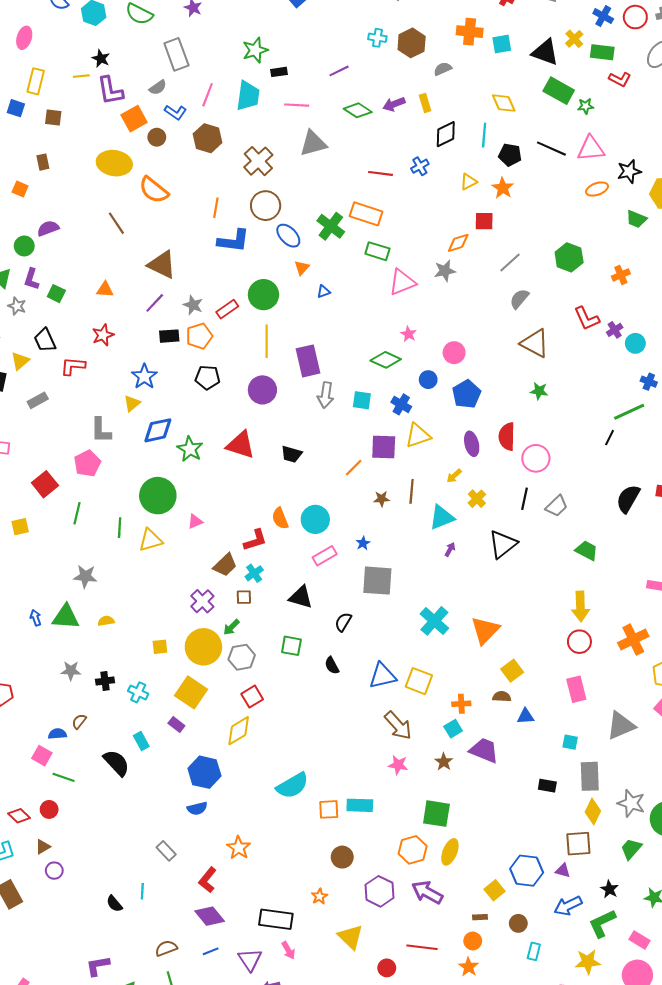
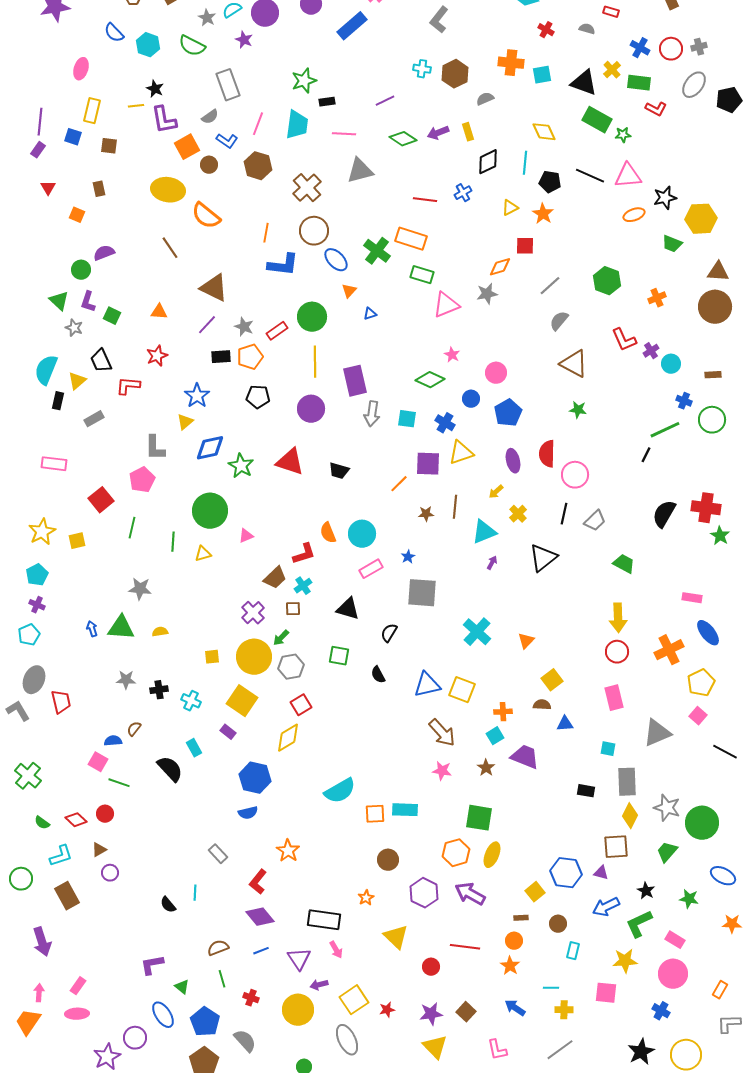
yellow triangle: (151, 540) -> (203, 554), size x0.7
orange triangle: (485, 630) -> (526, 641), size x0.6

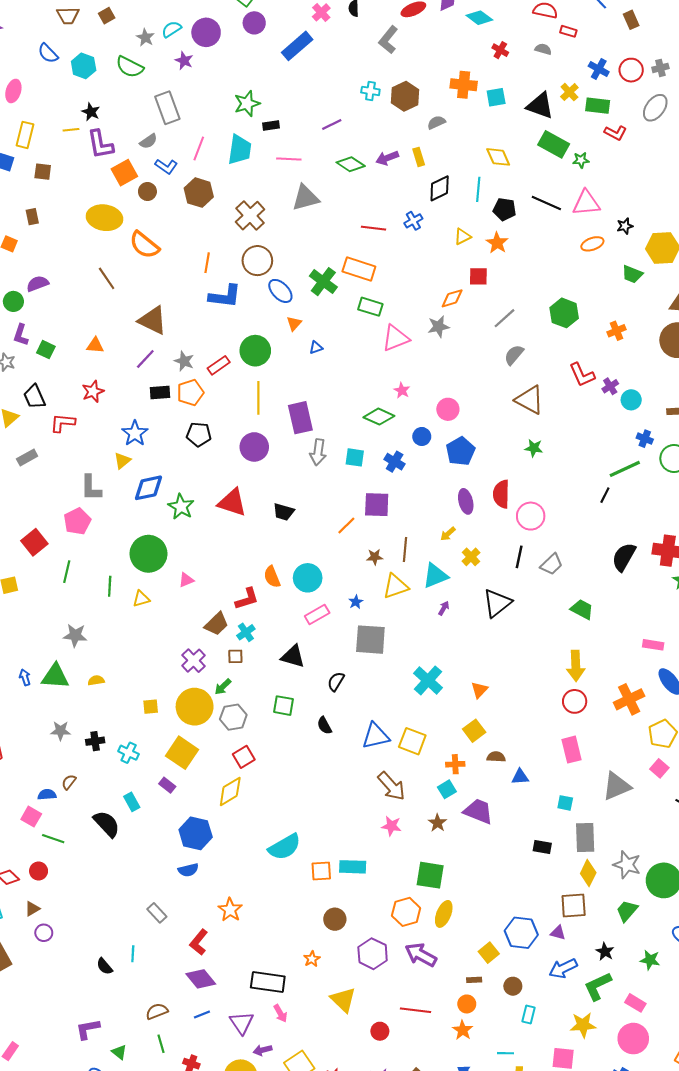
black star: (665, 198) -> (625, 226), size x0.7
yellow triangle: (461, 453) -> (396, 586), moved
yellow square: (552, 680) -> (474, 731), moved

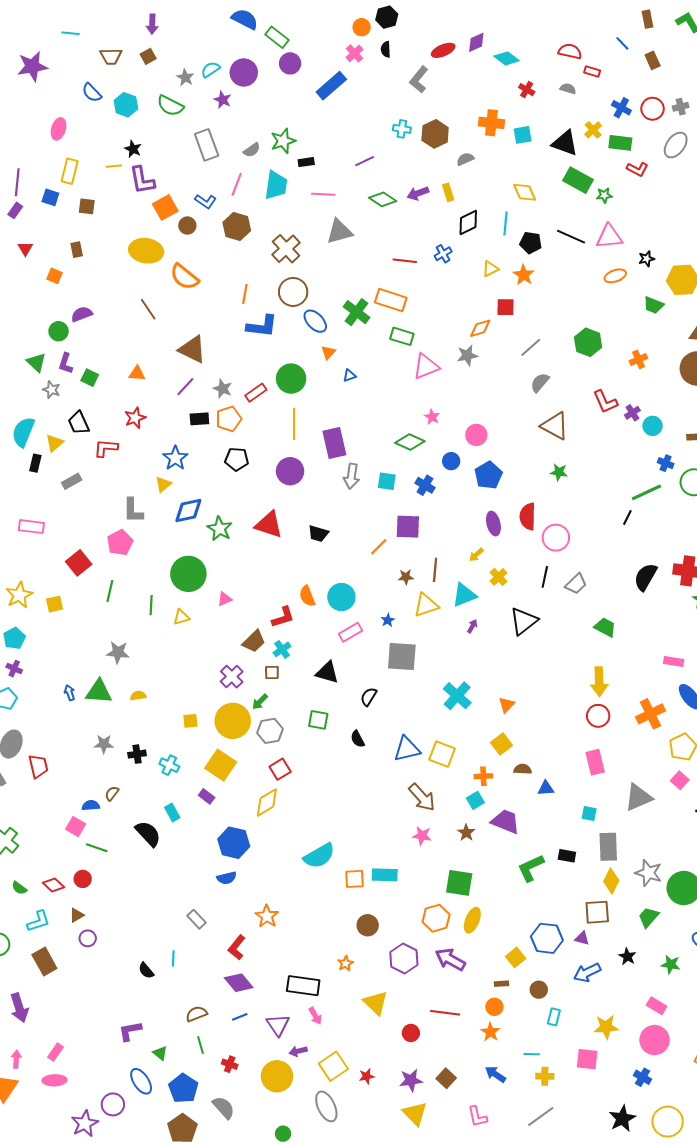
gray semicircle: (148, 141) -> (252, 150), moved
green L-shape: (598, 986) -> (531, 868), moved

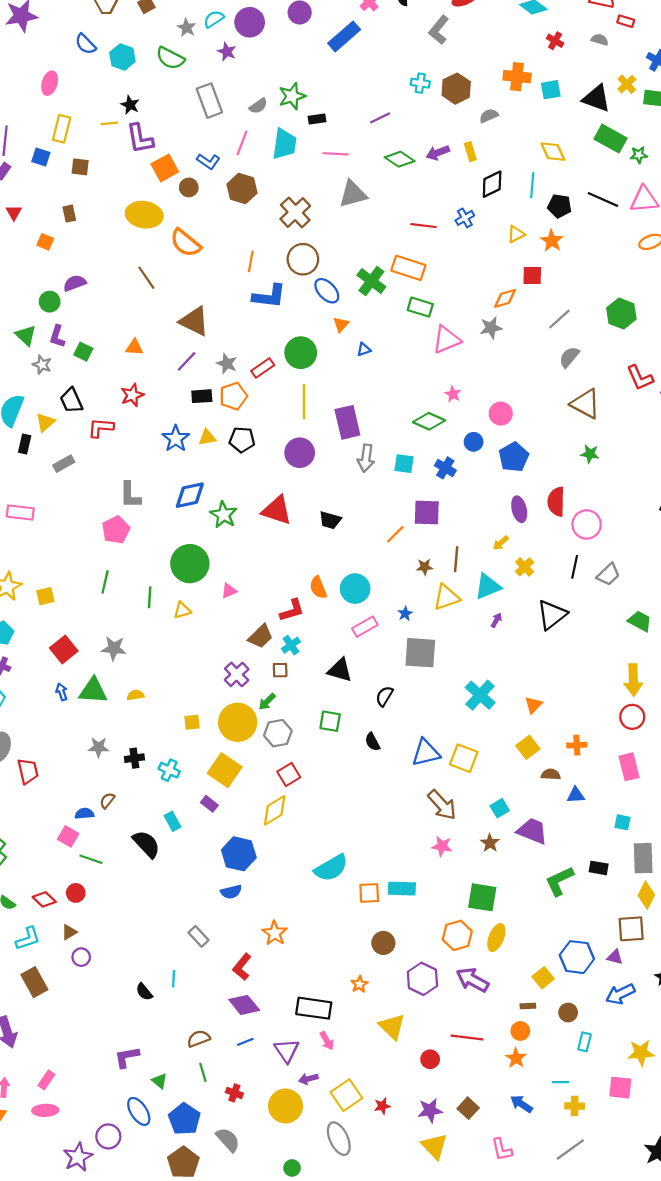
yellow triangle: (163, 484) -> (207, 437), moved, turned 30
red square: (79, 563) -> (64, 649), moved
orange cross: (483, 776) -> (577, 745), moved

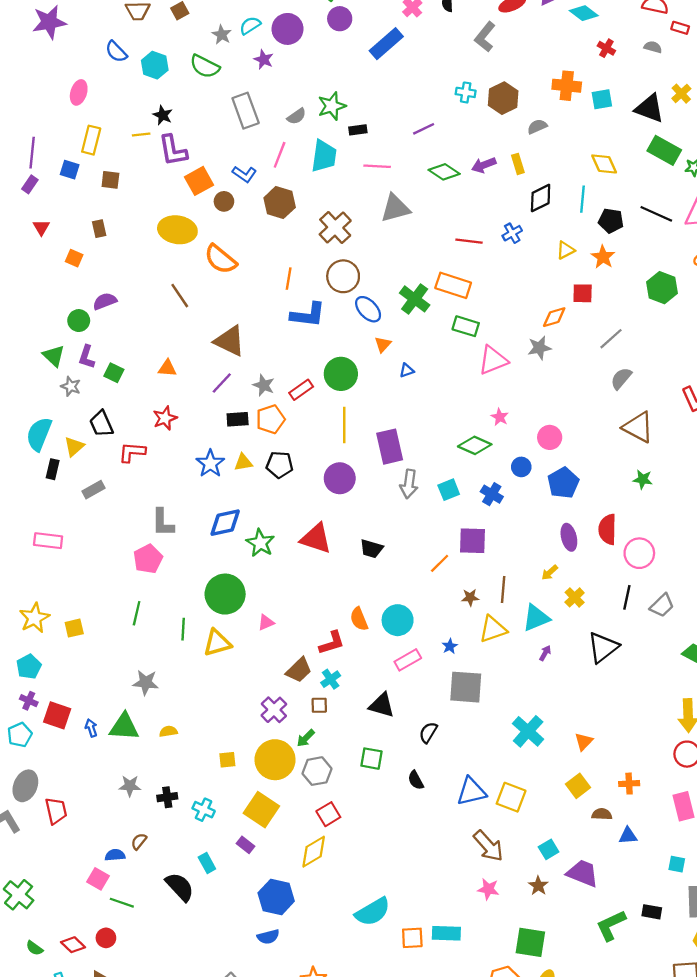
green hexagon: (621, 314) -> (662, 288), moved
cyan square: (404, 464) -> (449, 490), turned -30
yellow triangle: (182, 610) -> (217, 643), size x1.5
red square: (64, 649) -> (57, 715), moved, turned -32

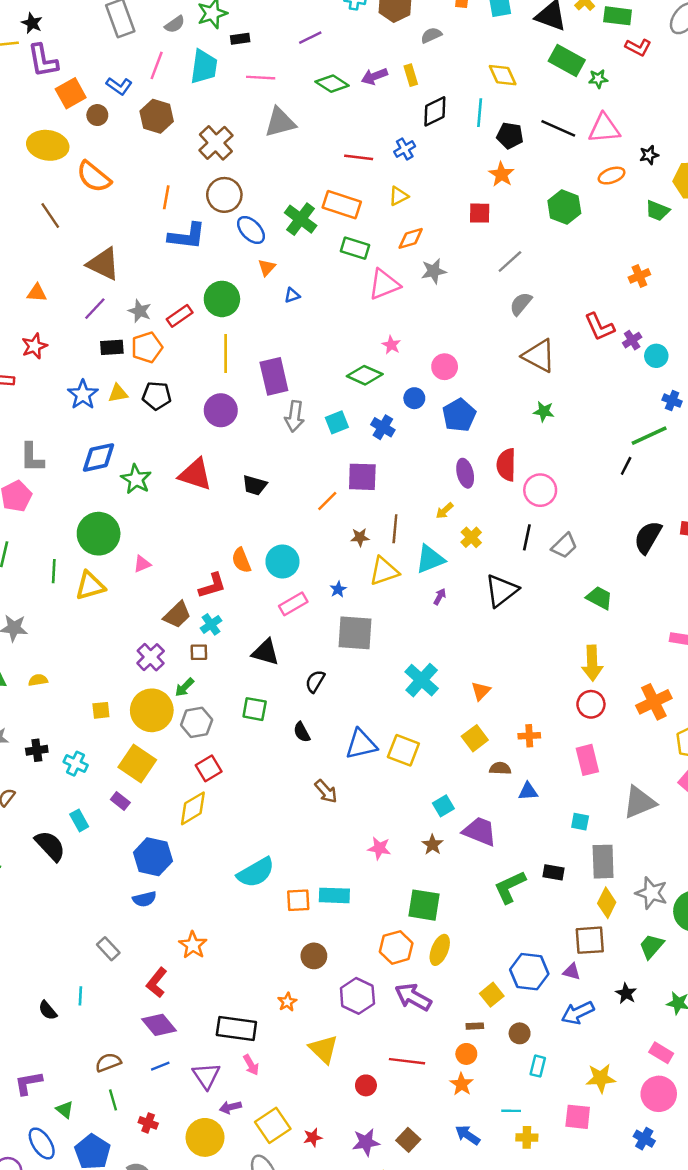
yellow triangle: (566, 250) -> (399, 196), moved
orange diamond: (554, 317) -> (411, 238), moved
brown arrow: (488, 846) -> (326, 791), moved, size x0.7

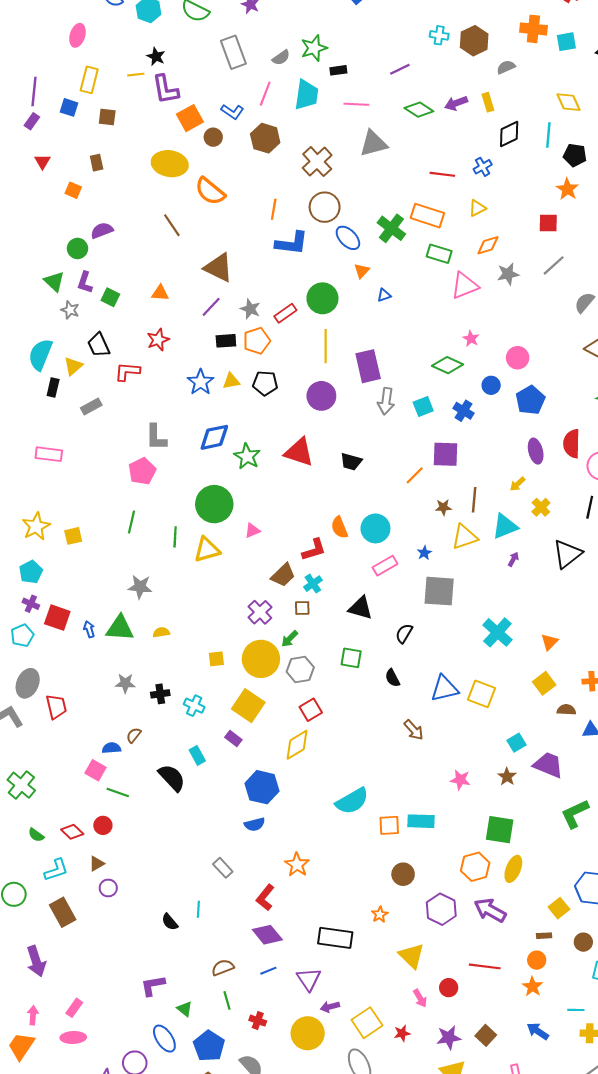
gray line: (510, 261) -> (554, 265), moved
pink arrow: (251, 1065) -> (420, 998), moved

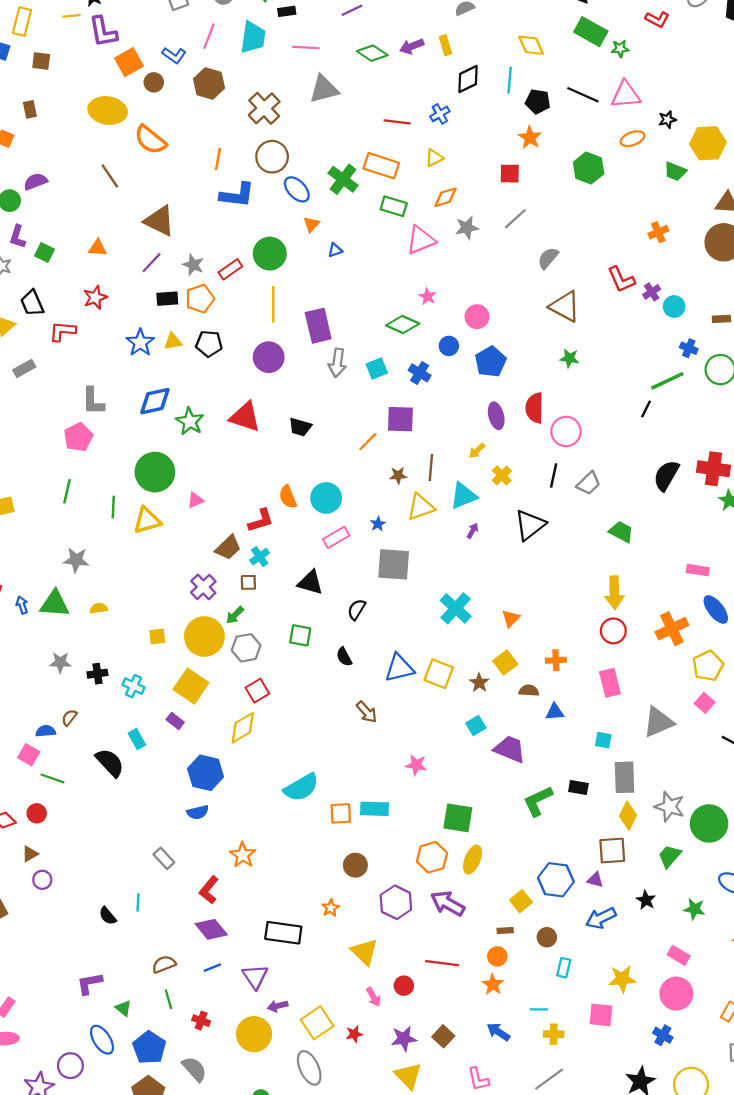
brown star: (507, 777) -> (479, 683), moved

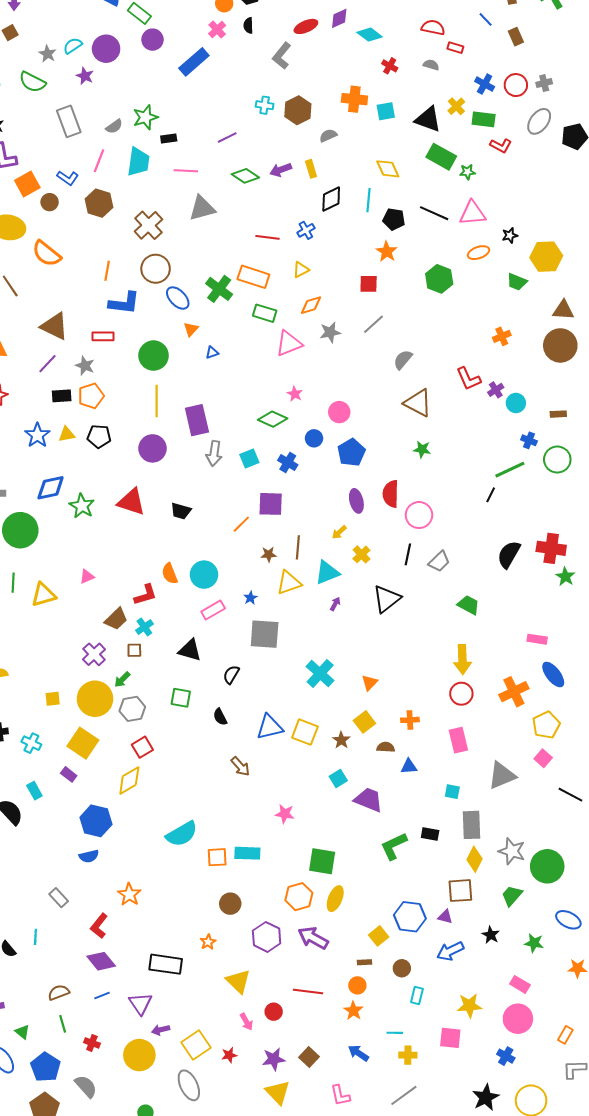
red rectangle: (230, 269) -> (103, 336), moved, turned 35
green circle: (155, 472) -> (20, 530), moved

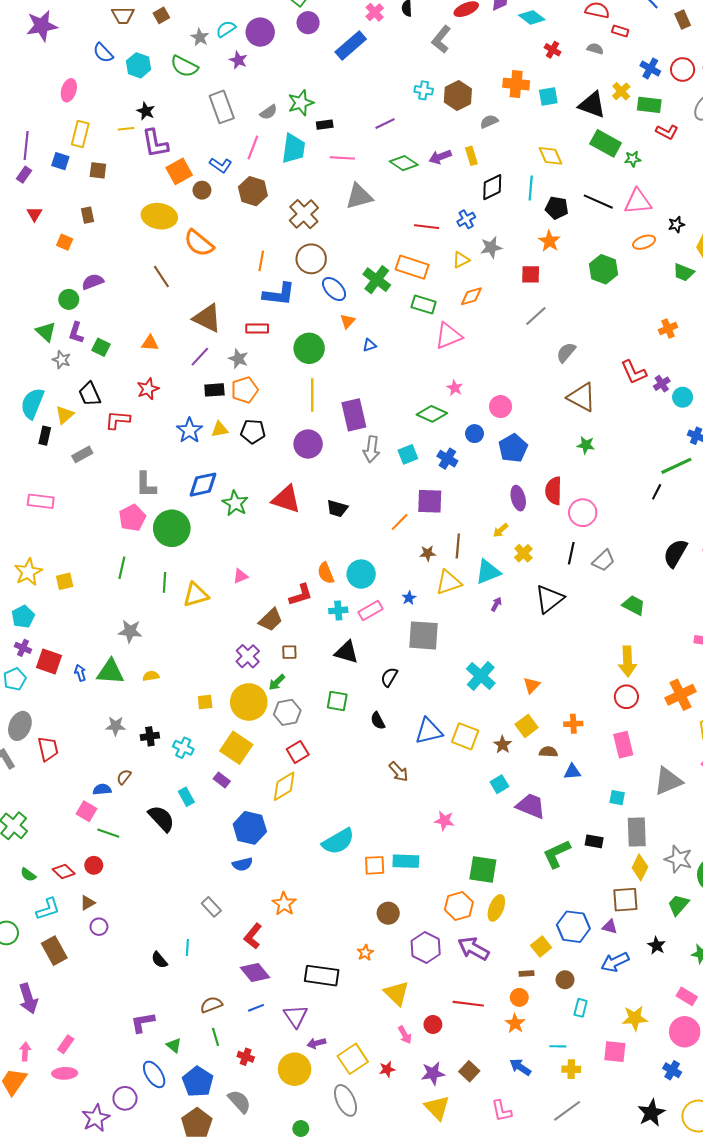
gray star: (330, 332) -> (491, 247), moved
cyan cross: (144, 627) -> (338, 610), moved, turned 30

